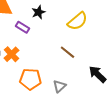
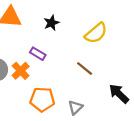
purple rectangle: (22, 27) -> (38, 54), moved

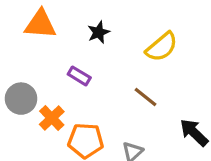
orange cross: (21, 71) -> (52, 118), moved

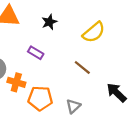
orange cross: (52, 118) -> (16, 82), turned -30

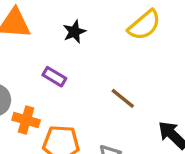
yellow semicircle: (94, 32) -> (144, 25), moved

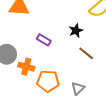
black star: (74, 32) -> (76, 31), moved

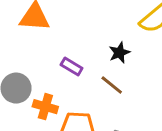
brown line: (86, 53) -> (112, 85), moved

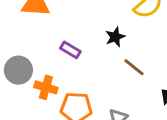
brown line: (112, 85) -> (134, 67), moved

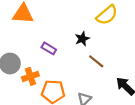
orange cross: (46, 87) -> (30, 76), turned -35

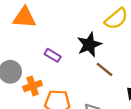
black star: (82, 39) -> (89, 45), size x1.5

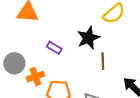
brown line: (105, 69) -> (103, 61), turned 49

